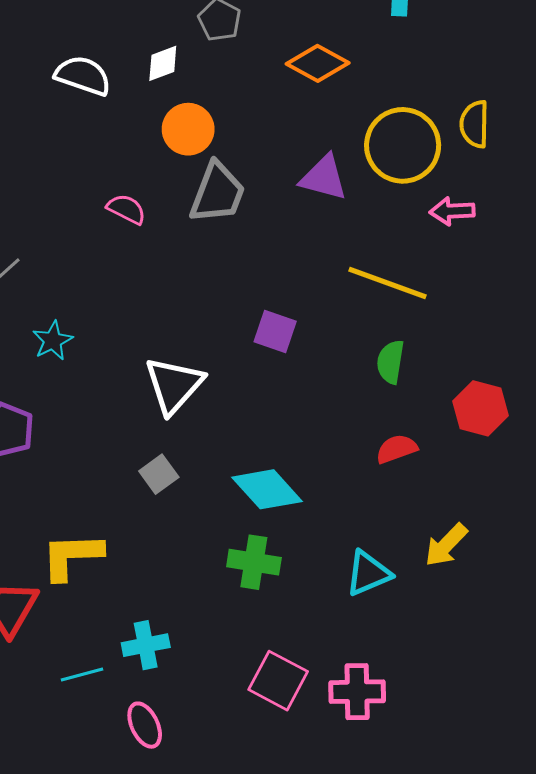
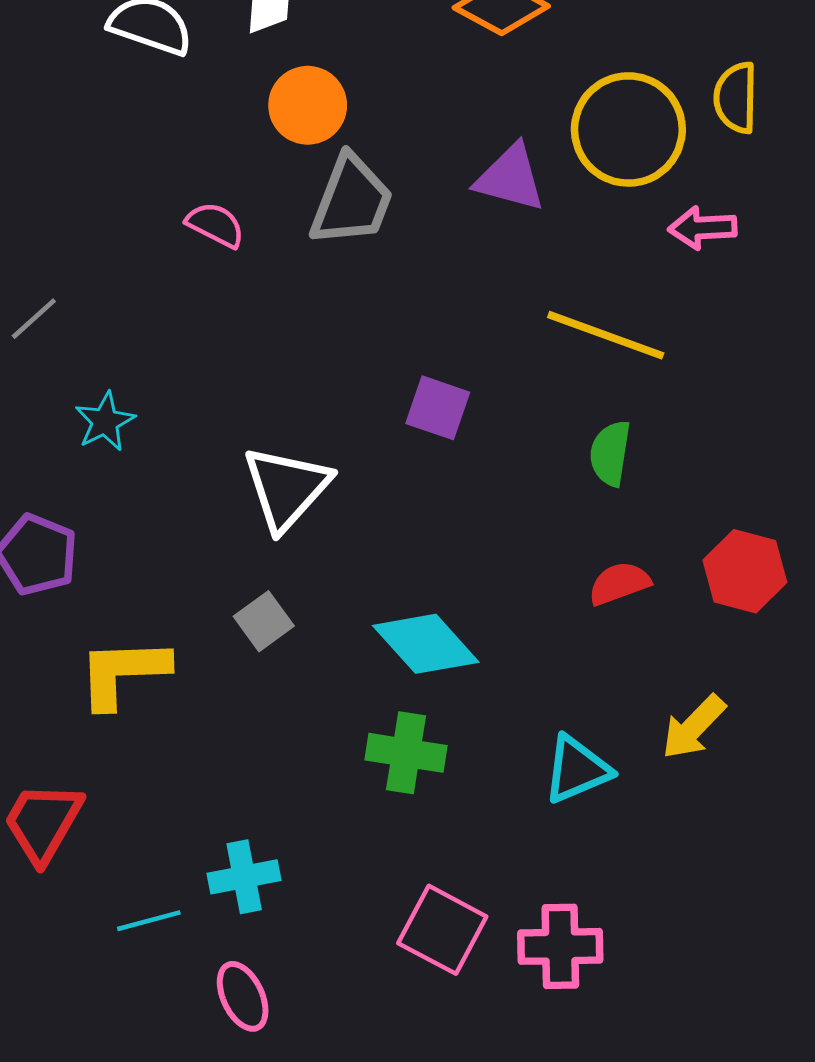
red hexagon: (480, 408) -> (745, 571), moved
yellow L-shape: (72, 556) -> (123, 673), moved

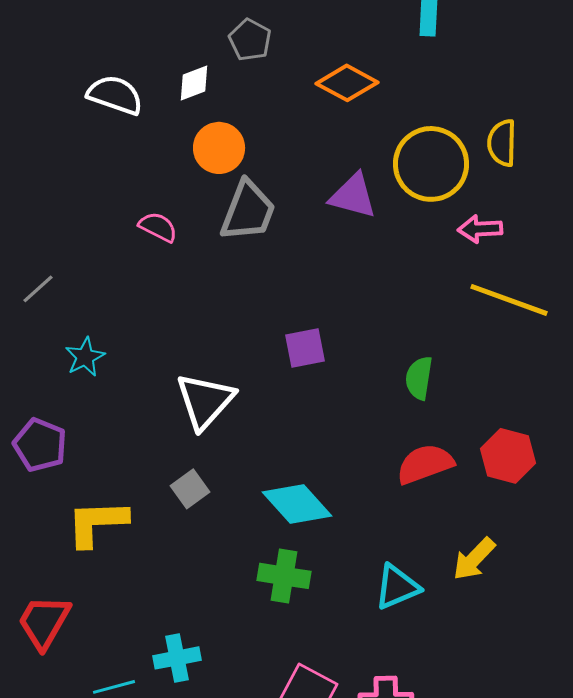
yellow line: (606, 335) -> (509, 300), moved
purple square: (438, 408) -> (305, 348), turned -30
red semicircle: (619, 583) -> (425, 464), size x1.4

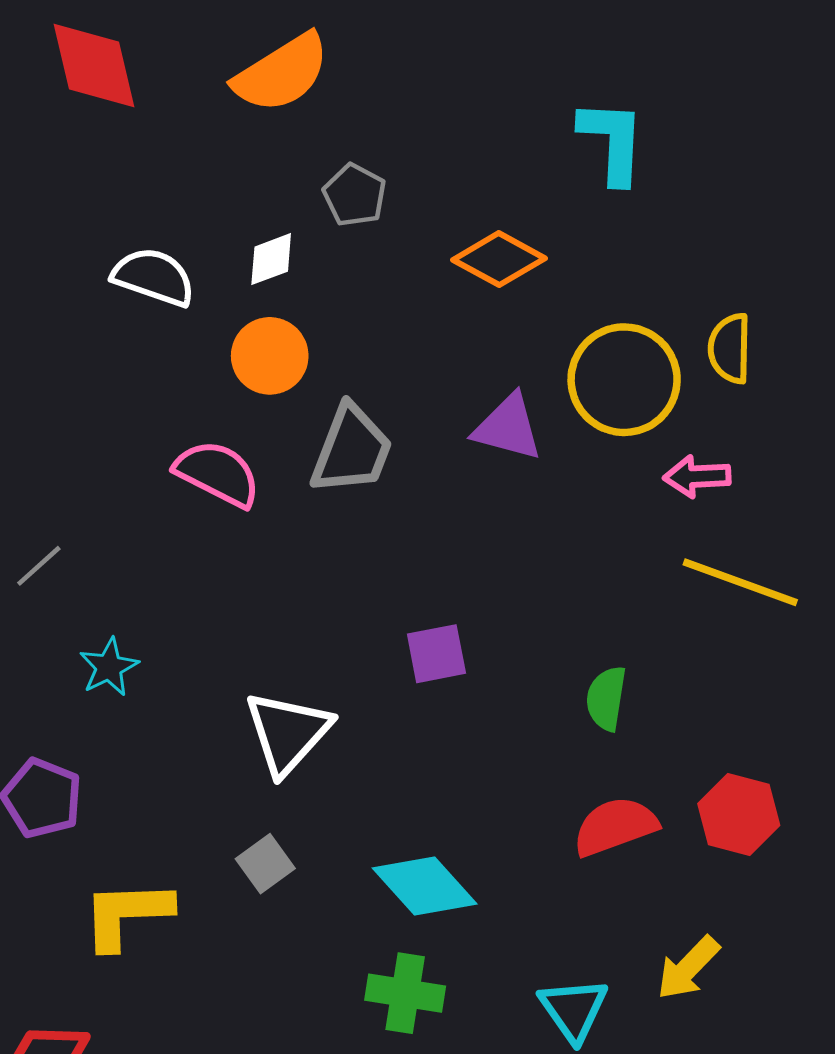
orange circle: (219, 148) -> (270, 356), moved
pink semicircle: (158, 227) -> (218, 474), size x1.5
cyan triangle: (397, 587) -> (573, 1010), turned -42

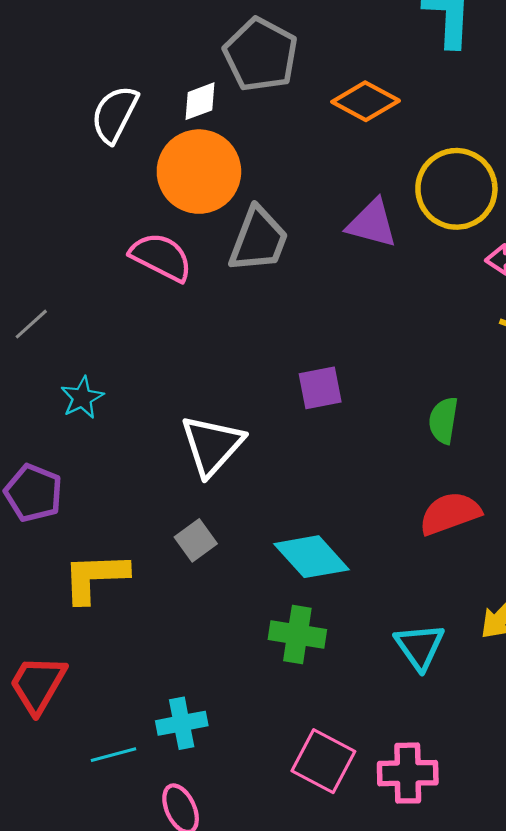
gray pentagon: (355, 195) -> (261, 55), size x1.6
white semicircle: (154, 277) -> (115, 114), turned -82
orange circle: (270, 356) -> (199, 172), size x1.5

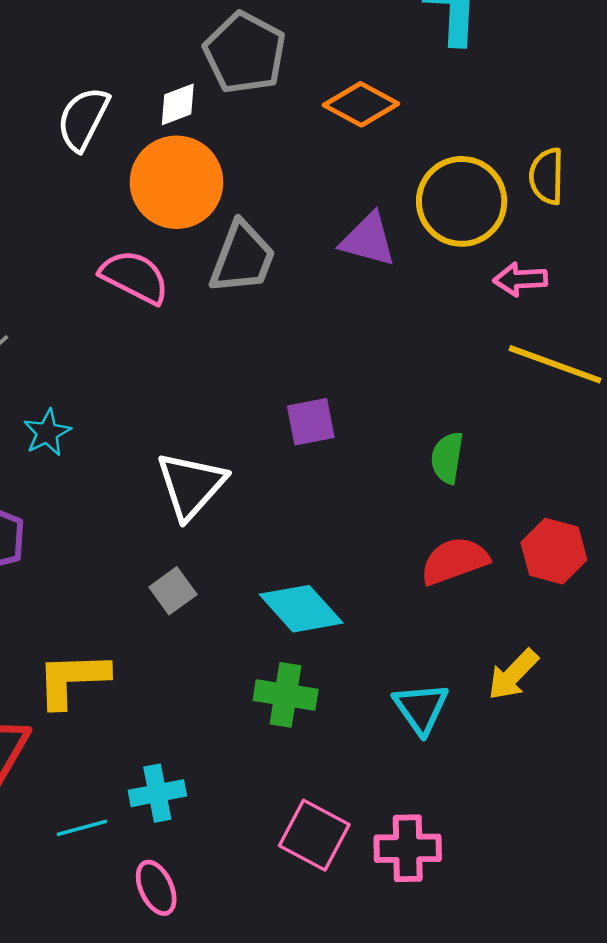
yellow L-shape: (95, 577) -> (72, 679), moved

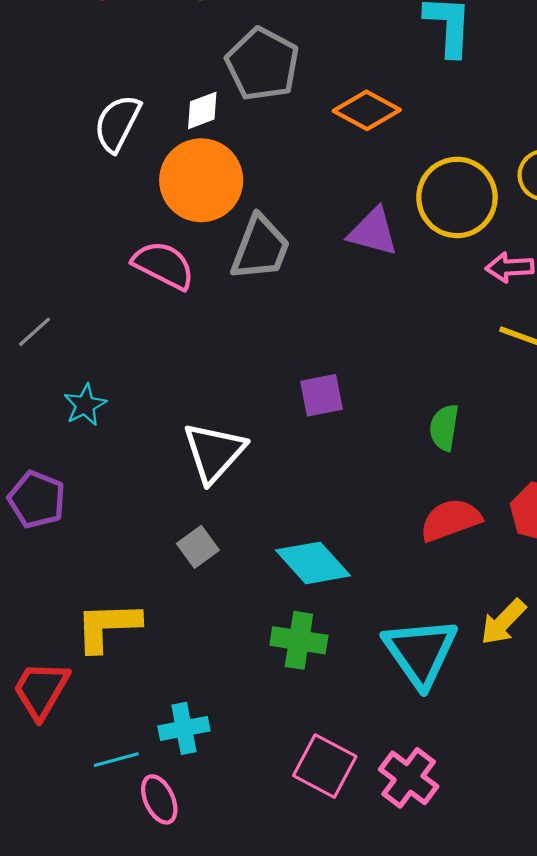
cyan triangle: (421, 708) -> (420, 652), size x1.5
pink cross: (408, 848) -> (409, 778), turned 38
pink ellipse: (156, 888) -> (159, 799), moved

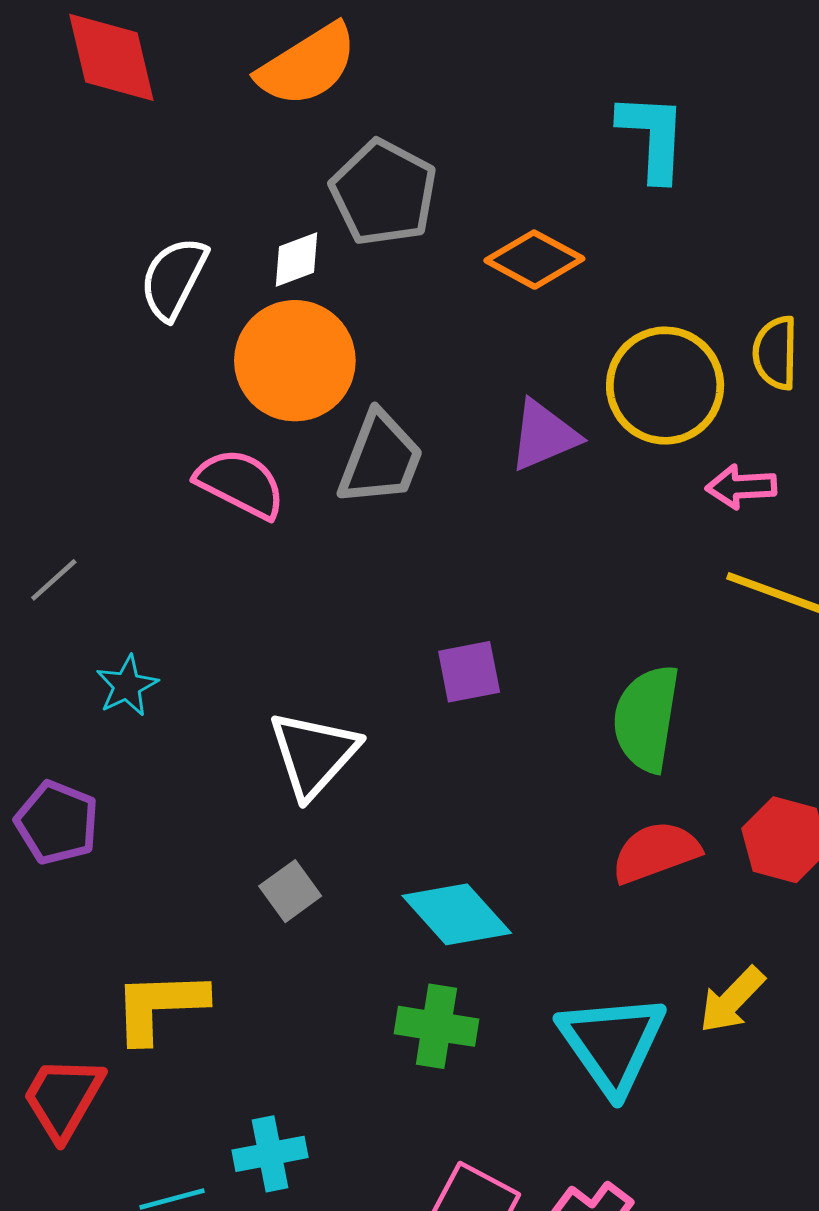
purple triangle: (373, 232) -> (544, 435), turned -38
green semicircle: (444, 427) -> (646, 718), size x1.6

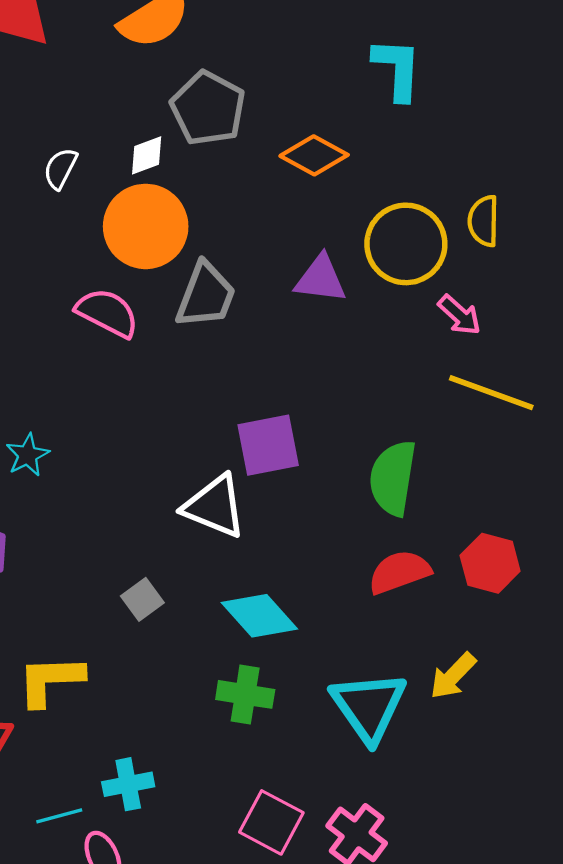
white semicircle: (174, 278) -> (60, 168), size x0.7
purple triangle: (544, 435) -> (321, 279), turned 30
pink arrow: (741, 487) -> (459, 315), turned -135
purple square: (469, 672) -> (268, 445), size x1.4
white triangle: (314, 754) -> (215, 506), moved, turned -50

